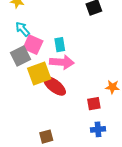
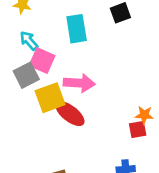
cyan rectangle: (60, 45) -> (77, 29), moved, size x1.5
red square: (94, 104) -> (138, 130), moved

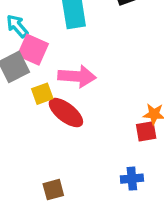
yellow square: (50, 98) -> (42, 94), size x0.6

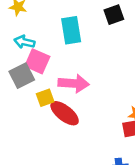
cyan arrow: (17, 26) -> (24, 42), turned -36

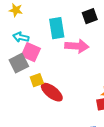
pink arrow: (74, 83) -> (77, 46), moved

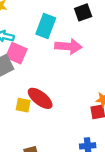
cyan rectangle: (57, 28) -> (46, 26), turned 30
yellow square: (37, 80) -> (23, 105), moved, turned 32

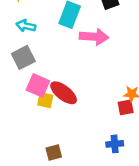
pink square: (16, 53) -> (38, 85), moved

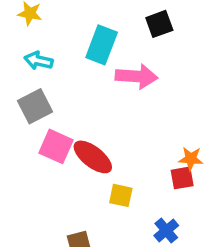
yellow square: (45, 100) -> (121, 195), moved
blue cross: (115, 144) -> (166, 230), turned -35

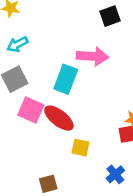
cyan rectangle: (102, 45) -> (66, 79), moved
cyan arrow: (39, 61) -> (17, 44), turned -40

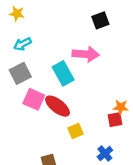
cyan rectangle: (66, 79) -> (63, 73), turned -50
yellow square: (80, 148) -> (76, 131), turned -35

